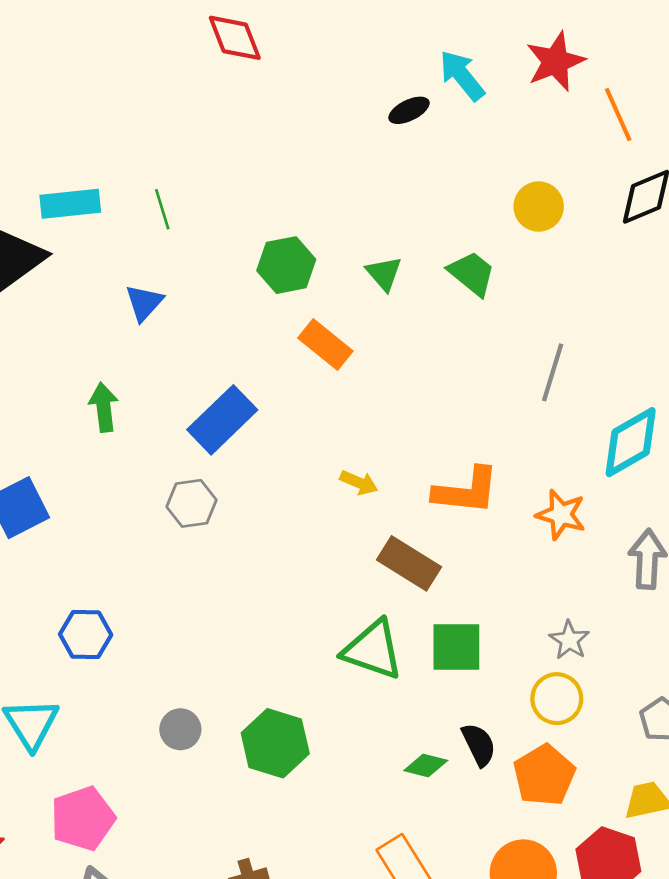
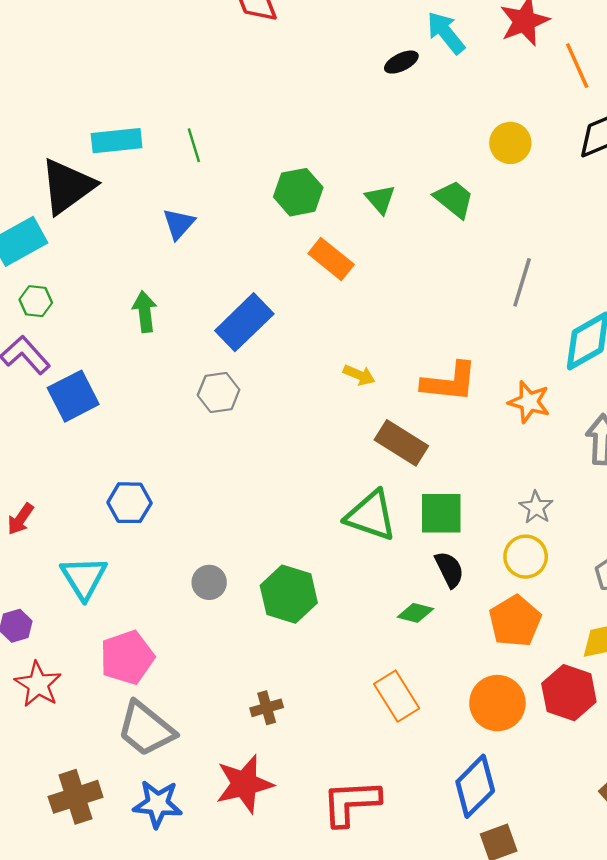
black semicircle: (479, 745) -> (449, 569), moved

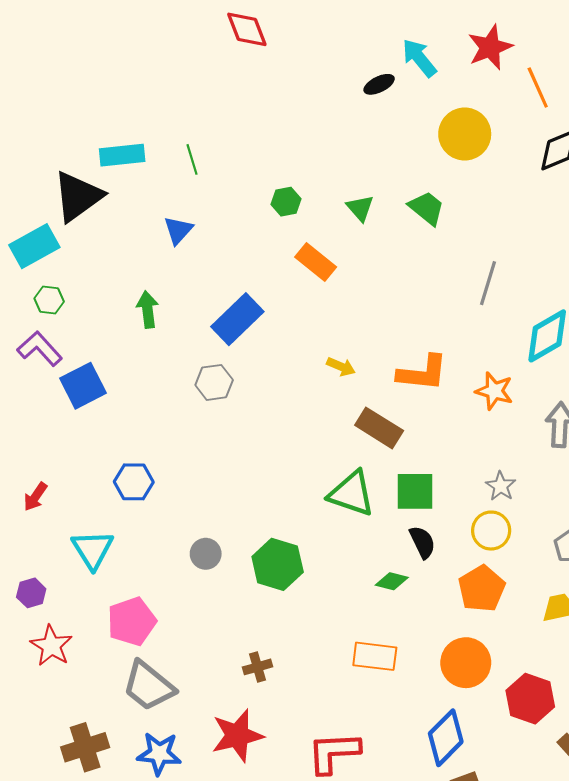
yellow circle: (510, 143) -> (465, 134), moved, size x1.4
green hexagon: (298, 192) -> (286, 202), size x0.7
red hexagon: (569, 693) -> (530, 699), moved
orange rectangle: (397, 696) -> (375, 656), turned -51

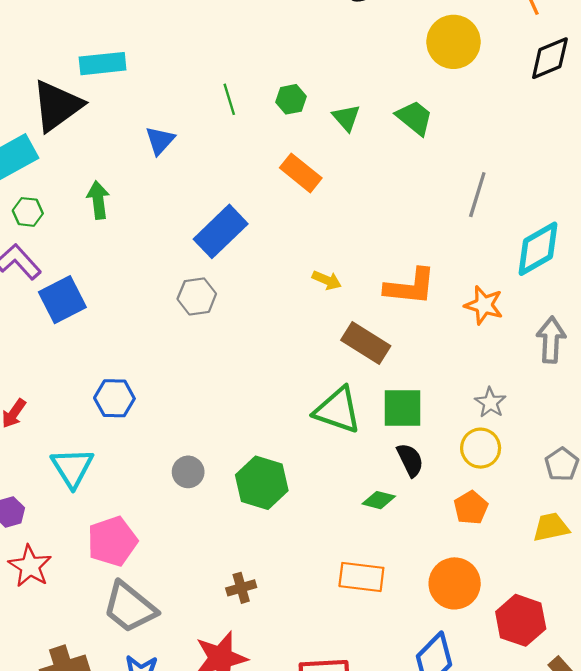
green line: (192, 159) -> (229, 99), moved
green hexagon: (286, 202) -> (291, 99), moved
green arrow: (148, 310) -> (98, 200), moved
orange pentagon: (482, 589) -> (471, 508), size x0.7

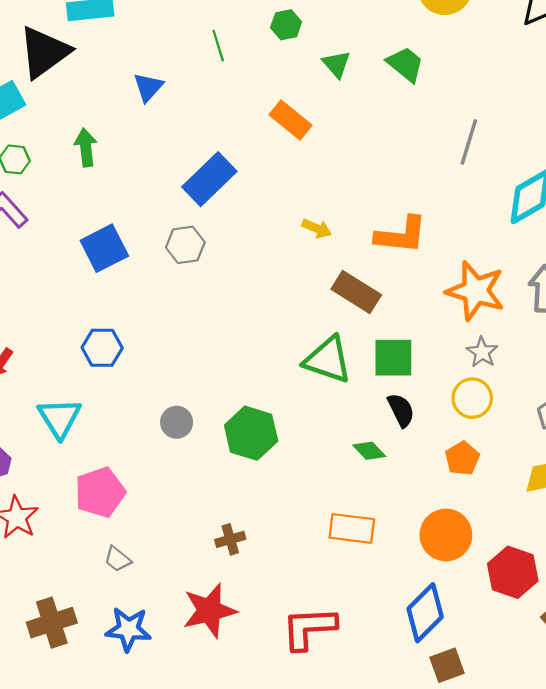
green hexagon: (291, 99) -> (286, 25), moved
blue square: (62, 300) -> (104, 248), moved
orange star: (484, 305) -> (476, 291), moved, size x1.5
green diamond: (379, 500) -> (369, 451), turned 32
gray trapezoid: (130, 607) -> (117, 559), size x0.5

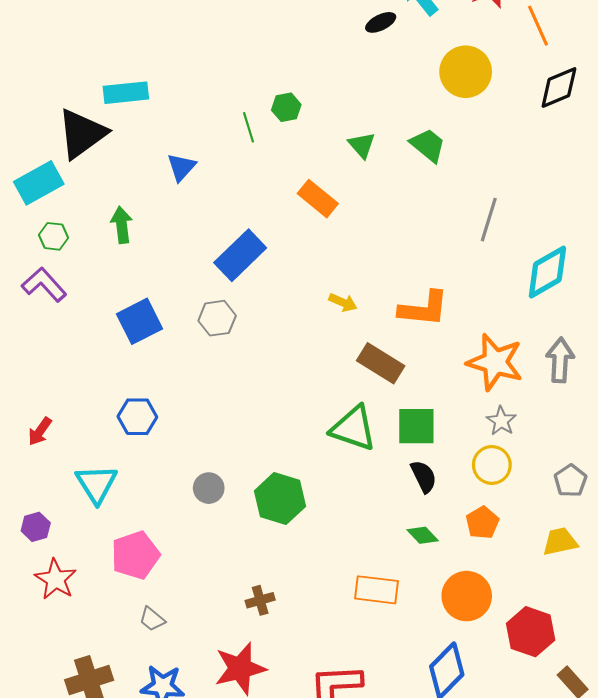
green hexagon: (286, 25) -> (286, 107), moved
green diamond: (369, 451) -> (423, 535), moved

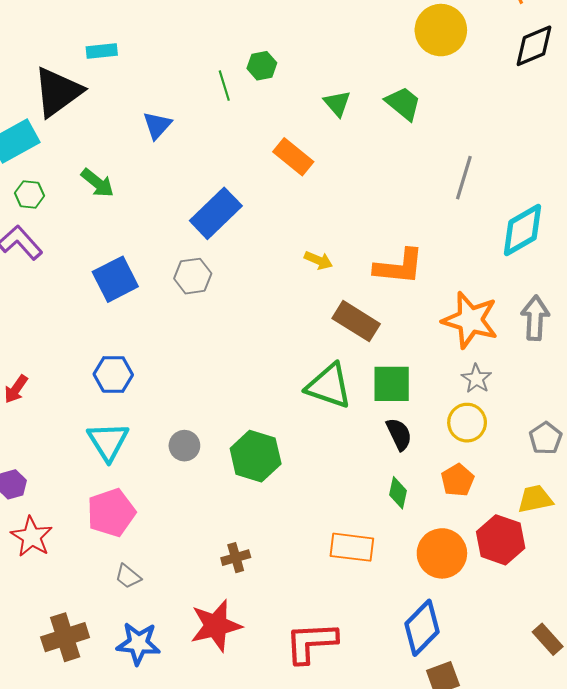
cyan rectangle: (126, 93) -> (102, 51), size x0.7
green arrow: (122, 225) -> (98, 183), turned 136
cyan triangle: (96, 484) -> (108, 441), moved
green diamond: (423, 535) -> (398, 493), turned 56
red hexagon: (531, 632) -> (501, 540), moved

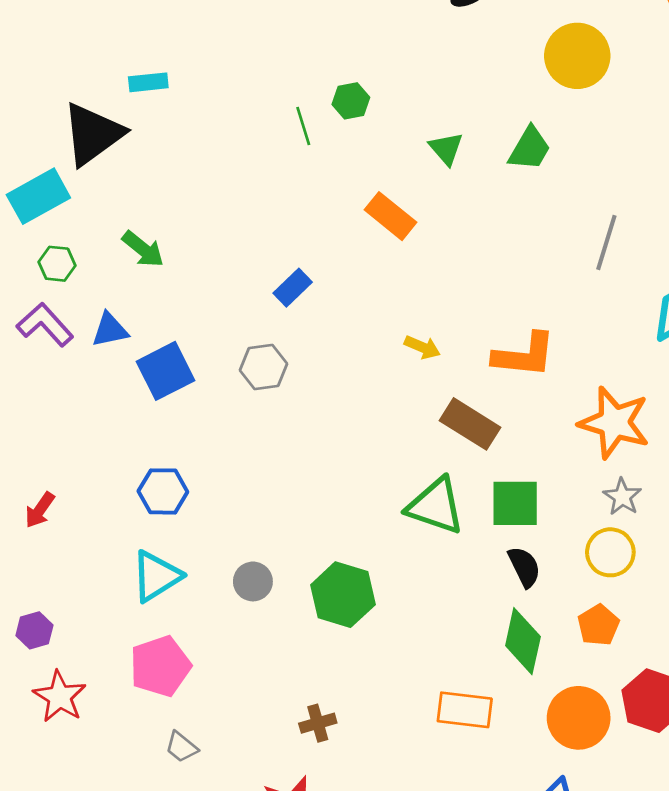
green trapezoid: (403, 103) -> (530, 149), turned 81
blue triangle: (157, 125) -> (110, 330), moved, turned 36
blue rectangle: (216, 213) -> (293, 288), size x0.6
cyan triangle: (108, 441) -> (156, 576), turned 30
green diamond: (398, 493) -> (523, 641), size x1.6

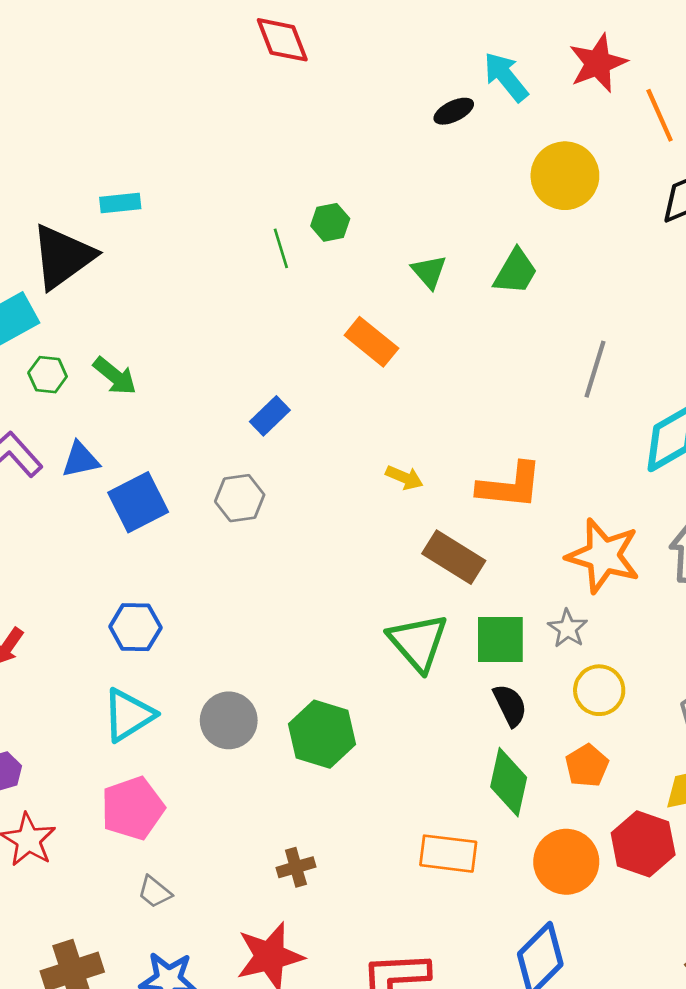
green hexagon: (57, 264) -> (48, 375), moved
gray star: (622, 497) -> (568, 628), moved
green triangle: (436, 506) -> (418, 642), turned 30
gray circle: (253, 581) -> (229, 720), size x1.4

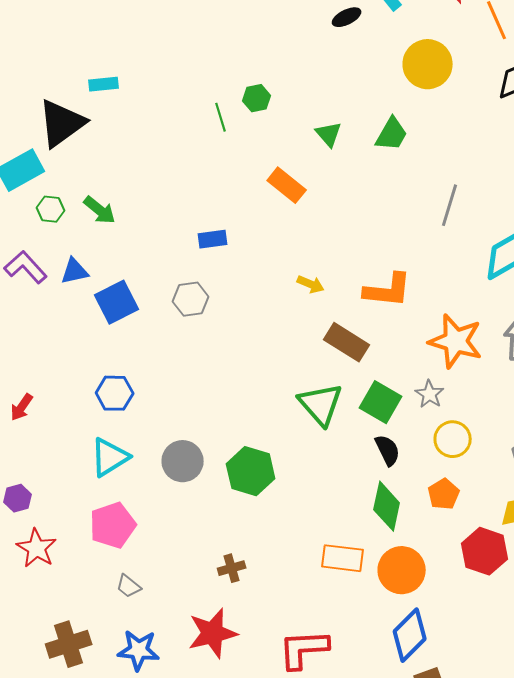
blue rectangle: (270, 416) -> (213, 239), turned 36
green square: (500, 639) -> (381, 402), turned 30
orange circle: (566, 862) -> (402, 570), moved

